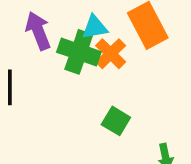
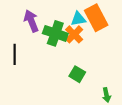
cyan triangle: (95, 27) -> (78, 19), moved

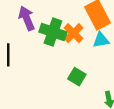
cyan triangle: (78, 19) -> (101, 40), moved

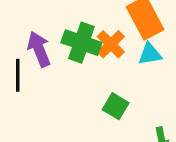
purple arrow: (27, 18) -> (39, 49), moved

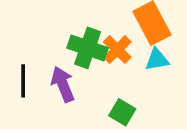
purple arrow: (39, 49) -> (63, 84), moved

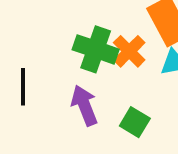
purple arrow: (63, 84) -> (84, 105), moved

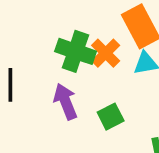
green square: (135, 122) -> (111, 117), turned 32

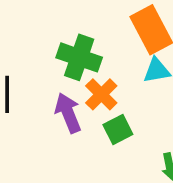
orange cross: (106, 53) -> (101, 94), moved

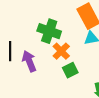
purple arrow: (68, 113) -> (29, 61), moved

